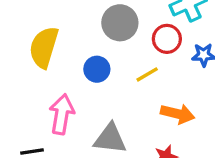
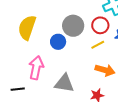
gray circle: (120, 23) -> (73, 26), moved
yellow line: (147, 74) -> (98, 45), moved

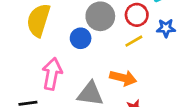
orange arrow: (105, 70) -> (123, 78), moved

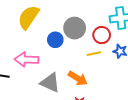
pink arrow: (52, 74) -> (26, 60), turned -115

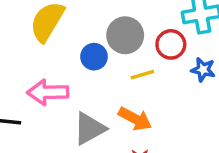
yellow line: (94, 54) -> (142, 75), moved
gray triangle: (50, 83) -> (89, 129), turned -50

